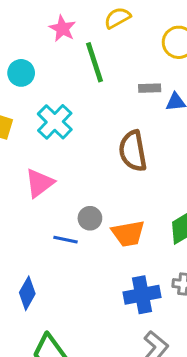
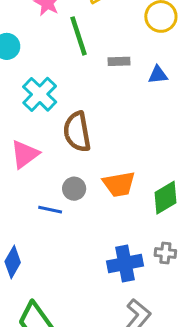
gray rectangle: (150, 88) -> (119, 61), moved
brown semicircle: (133, 151) -> (77, 132), moved
orange trapezoid: (128, 234) -> (119, 184), moved

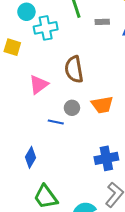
cyan cross: (40, 94) -> (46, 28), moved, turned 35

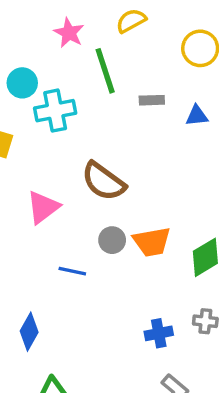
brown semicircle: (74, 69) -> (103, 181), turned -44
gray circle: (72, 108) -> (112, 240), moved
blue cross: (106, 158) -> (159, 333), size x0.7

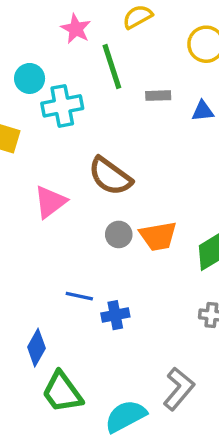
blue line: (72, 271) -> (79, 296), moved
blue diamond: (29, 332) -> (36, 348), moved
blue cross: (159, 333) -> (115, 315), moved

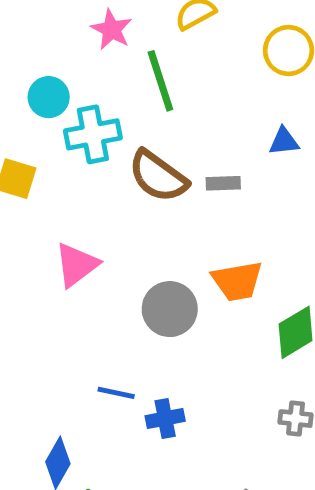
gray rectangle: (158, 96) -> (223, 183), moved
brown semicircle: (110, 176) -> (158, 176), moved
gray circle: (119, 234) -> (170, 309), size x1.5
orange trapezoid: (158, 236) -> (237, 281), moved

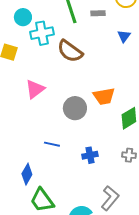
blue triangle: (284, 141) -> (124, 36), turned -48
gray rectangle: (223, 183) -> (98, 13), moved
blue cross: (165, 419) -> (90, 155), moved

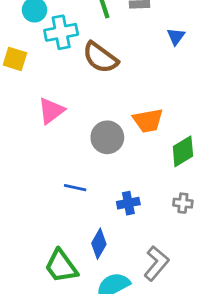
blue diamond: (27, 174) -> (99, 244), moved

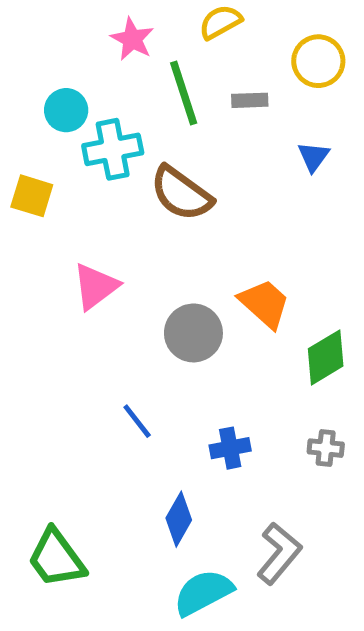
orange trapezoid: (148, 120) -> (264, 304), turned -128
blue line: (75, 188) -> (137, 421), turned 40
green trapezoid: (61, 266) -> (56, 558), moved

